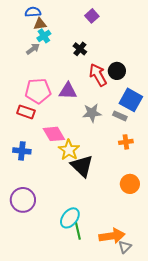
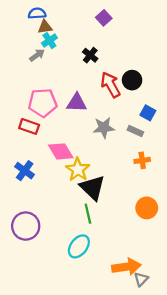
blue square: (131, 100) -> (148, 113), size x0.6
blue cross: (22, 151) -> (25, 171), turned 30
green line: (78, 231) -> (88, 214), moved

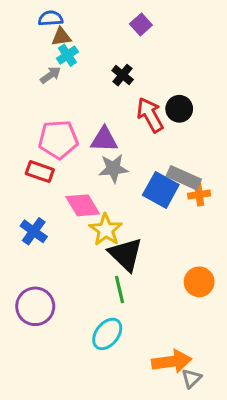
blue square: (148, 113) -> (161, 190), moved, size x1.6
gray star: (104, 128) -> (113, 168), moved
gray rectangle: (135, 131) -> (184, 178), size x1.5
orange cross: (142, 160) -> (199, 195), moved

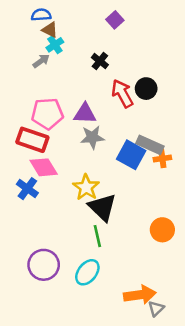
brown triangle: (61, 37) -> (50, 30), turned 35
red rectangle: (40, 172) -> (32, 140), size x1.4
pink diamond: (83, 205) -> (44, 167), moved
purple circle: (35, 306) -> (44, 265), moved

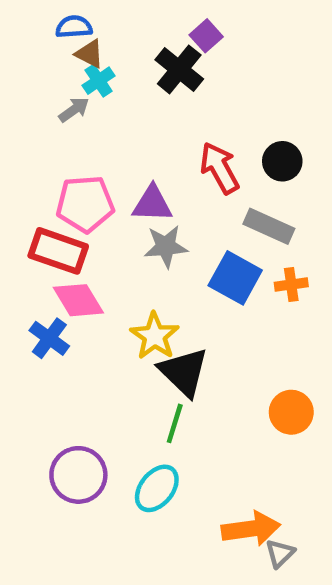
black cross: (100, 61) -> (179, 69), moved, size x1.5
black circle: (146, 89) -> (282, 161), moved
gray rectangle: (150, 145) -> (269, 226), moved
green line: (97, 236) -> (175, 423), turned 30

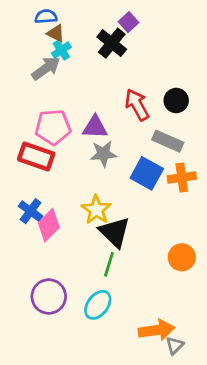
gray arrow: (74, 110) -> (46, 68), size x1.5
orange cross: (291, 285) -> (182, 178), size x1.4
pink diamond: (78, 300) -> (49, 225), moved, turned 76

